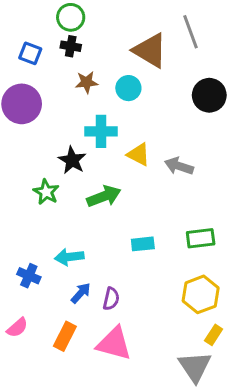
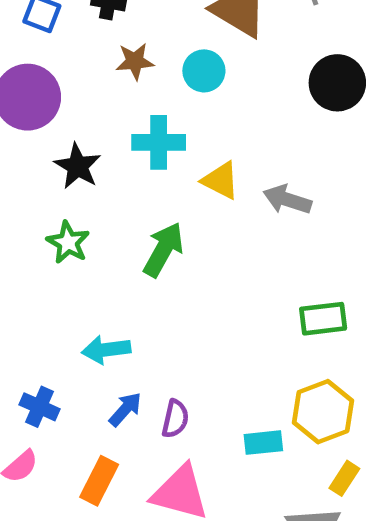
black star: (72, 160) -> (78, 166), moved
green arrow: (104, 196) -> (163, 250), turned -40
cyan rectangle: (143, 244) -> (263, 443), moved
blue cross: (29, 276) -> (39, 407), moved

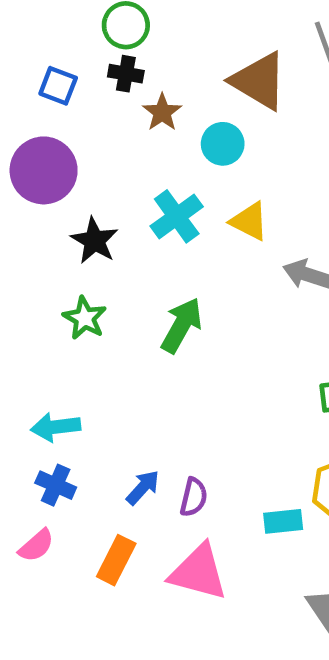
brown star: (135, 61) -> (162, 112), moved, turned -30
cyan cross: (159, 142) -> (177, 216), turned -36
yellow triangle: (221, 180) -> (249, 221), moved
cyan arrow: (106, 350) -> (56, 427), moved

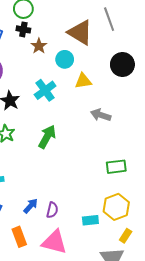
yellow triangle: (249, 221) -> (83, 81), moved, turned -36
orange rectangle: (116, 560) -> (19, 237), turned -48

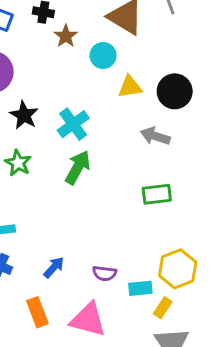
black circle: (122, 64) -> (175, 91), moved
cyan cross: (45, 90) -> (73, 124), moved
green rectangle: (116, 167) -> (157, 194), moved
purple semicircle: (52, 210) -> (105, 273), moved, turned 84
yellow rectangle: (126, 236) -> (163, 308), moved

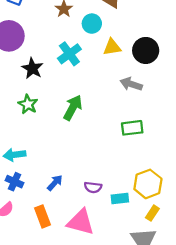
cyan cross: (73, 124) -> (69, 54), moved
yellow rectangle: (163, 308) -> (152, 213), moved

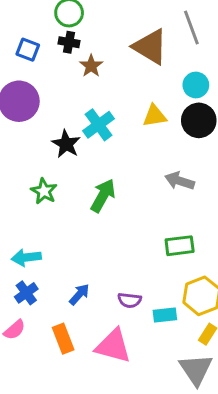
cyan circle: (92, 24) -> (196, 85), moved
black star: (32, 68) -> (66, 144), moved
gray arrow: (131, 84) -> (180, 181), moved
green rectangle: (132, 128) -> (180, 246), moved
blue cross: (14, 182) -> (26, 293), turned 30

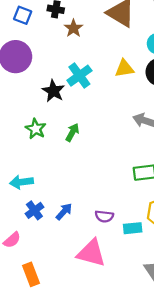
green arrow: (103, 196) -> (72, 132), moved, size x0.7
blue cross: (26, 293) -> (34, 210), moved
orange rectangle: (63, 339) -> (31, 274), moved

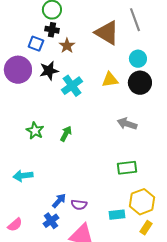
blue square: (23, 15) -> (36, 44), moved
black star: (53, 91) -> (49, 71), moved, turned 30
blue cross: (34, 210) -> (51, 221), moved
purple semicircle: (104, 216) -> (79, 205), moved

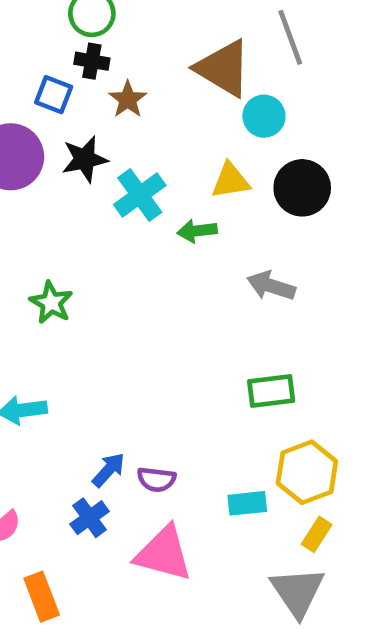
cyan circle: (138, 59) -> (264, 116), moved
green arrow: (66, 134) -> (197, 231), moved, turned -126

